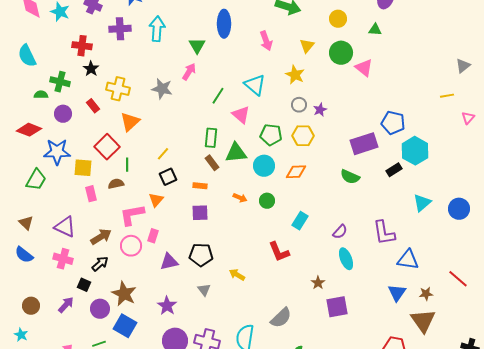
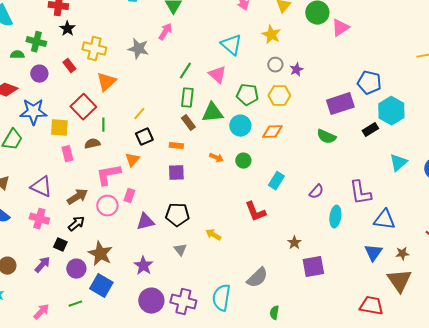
pink triangle: (364, 68) -> (340, 28), turned 48
green line: (218, 96) -> (185, 71), moved
cyan ellipse: (346, 259) -> (335, 217), moved, turned 30

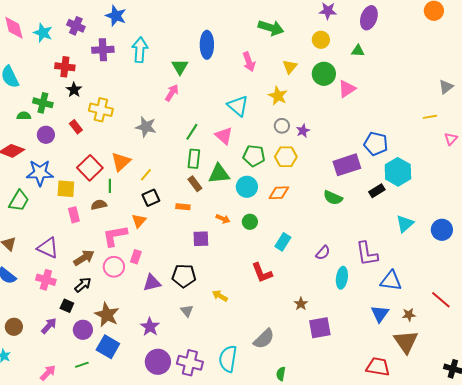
gray star: (138, 49) -> (146, 127), moved
orange triangle: (106, 82) -> (121, 162), moved
purple square: (176, 173) -> (201, 239), moved

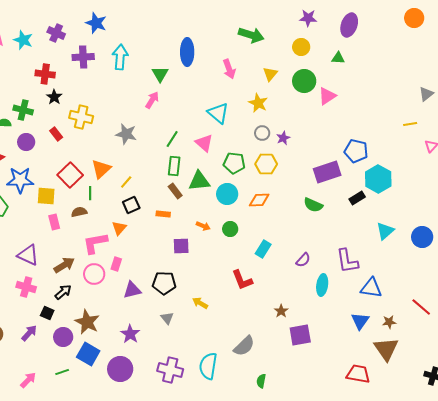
purple circle: (158, 362) -> (120, 369), moved

